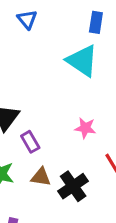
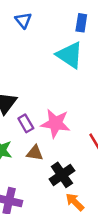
pink star: (85, 128) -> (55, 123), moved, size x1.6
black cross: (73, 186) -> (62, 175), moved

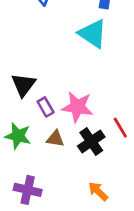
black cross: (62, 175) -> (91, 141), moved

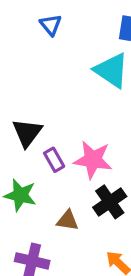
brown triangle: (55, 139) -> (68, 220), moved

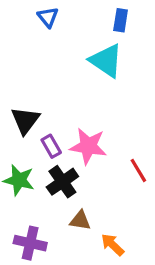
black cross: (110, 202) -> (62, 182), moved
brown triangle: (68, 220) -> (80, 220), moved

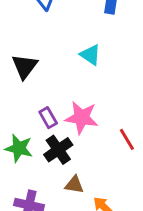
cyan triangle: (106, 61) -> (90, 55), moved, size x0.7
black triangle: (25, 120) -> (25, 66), moved

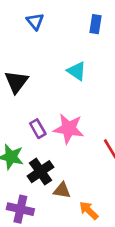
black cross: (58, 150) -> (40, 172), moved

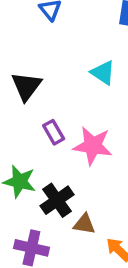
purple rectangle: (38, 129) -> (54, 132), moved

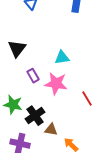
cyan triangle: (103, 73) -> (62, 58), moved, turned -42

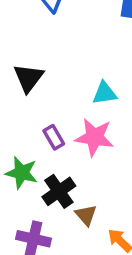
purple rectangle: (33, 76) -> (54, 137), moved
brown triangle: (51, 130) -> (86, 215), turned 40

